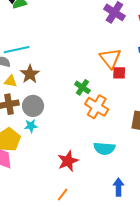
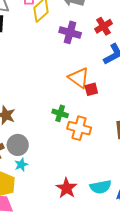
cyan semicircle: (104, 148) -> (101, 187), moved

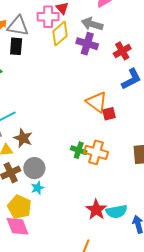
purple cross: (70, 32) -> (87, 44), moved
green cross: (60, 113) -> (79, 150), moved
red star: (66, 188) -> (96, 210), moved

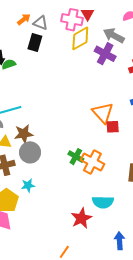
gray triangle: (18, 26) -> (41, 23), size x0.7
brown star: (23, 138) -> (24, 134), turned 30
gray circle: (34, 168) -> (30, 152), moved
cyan semicircle: (117, 211) -> (103, 202), moved

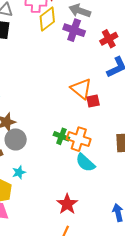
cyan semicircle: (103, 202) -> (85, 163), moved, turned 50
red star: (81, 218) -> (67, 204), moved

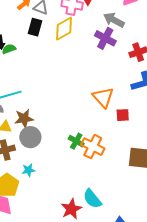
yellow diamond: (47, 19) -> (64, 29), moved
red square: (93, 101) -> (123, 115), moved
cyan semicircle: (85, 163) -> (92, 199), moved

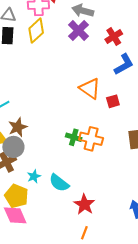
purple cross: (105, 38) -> (79, 30), turned 30
gray circle: (30, 137) -> (13, 147), moved
cyan semicircle: (92, 199) -> (59, 183), moved

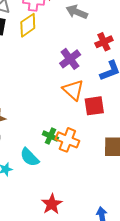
purple cross: (79, 30) -> (70, 59), moved
red square: (113, 101) -> (94, 106), size x1.5
cyan semicircle: (59, 183) -> (30, 157), moved

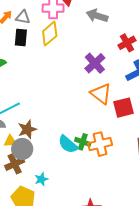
orange cross: (67, 140) -> (100, 144), turned -30
cyan semicircle: (30, 157) -> (68, 144), moved

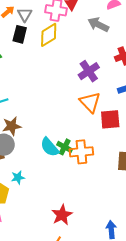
gray triangle: (23, 17) -> (25, 15), turned 42

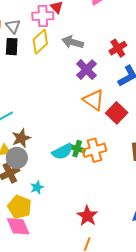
gray arrow: (98, 25) -> (73, 42), moved
red square: (110, 119) -> (117, 113), turned -30
cyan semicircle: (50, 147) -> (62, 152), turned -65

